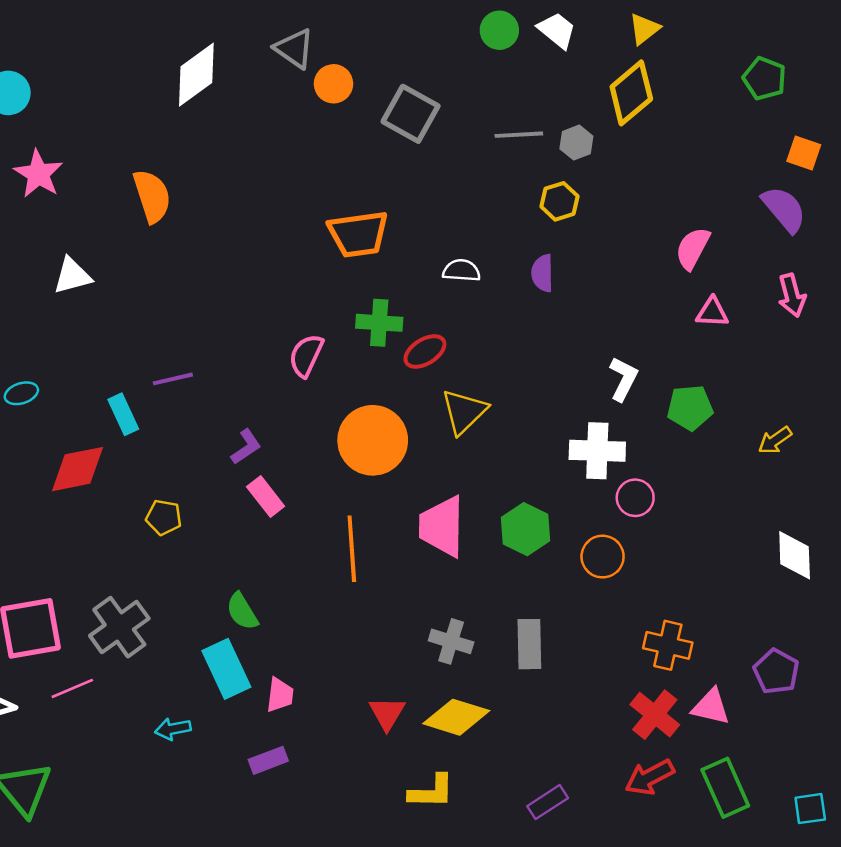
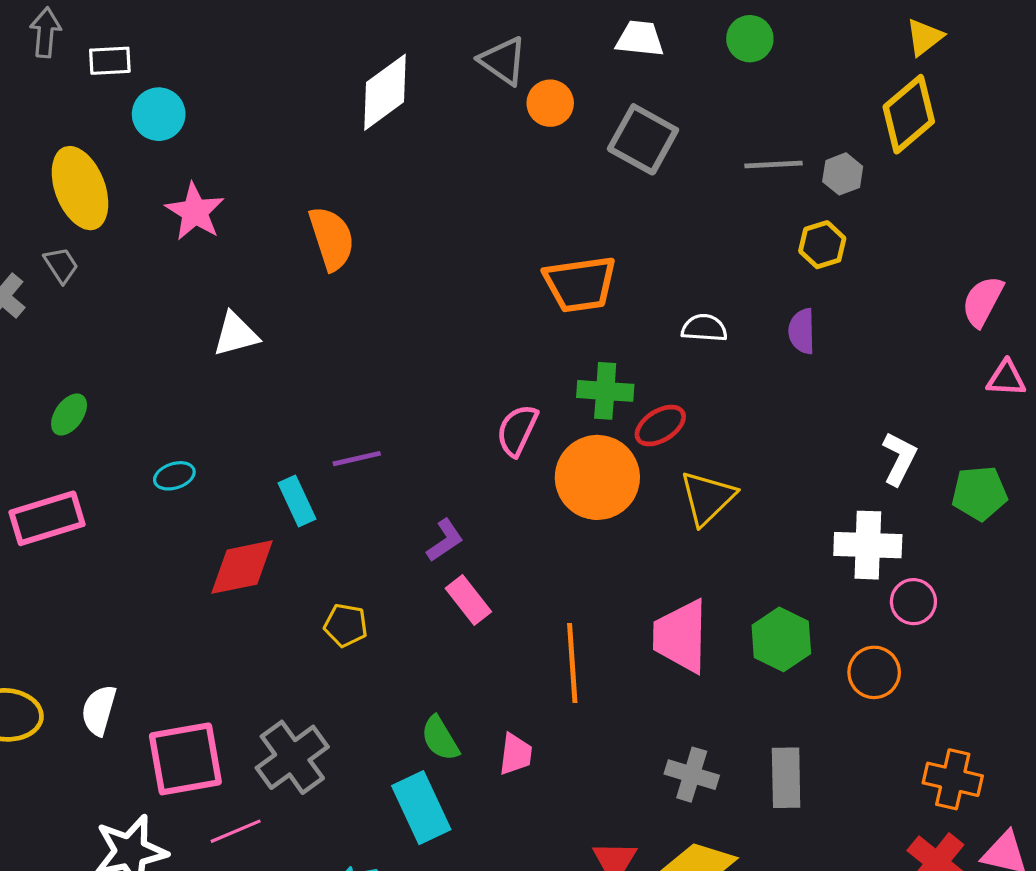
white trapezoid: (557, 30) -> (640, 39), moved, turned -33
orange circle: (373, 440) -> (597, 477), moved
pink trapezoid: (280, 695) -> (516, 754), moved

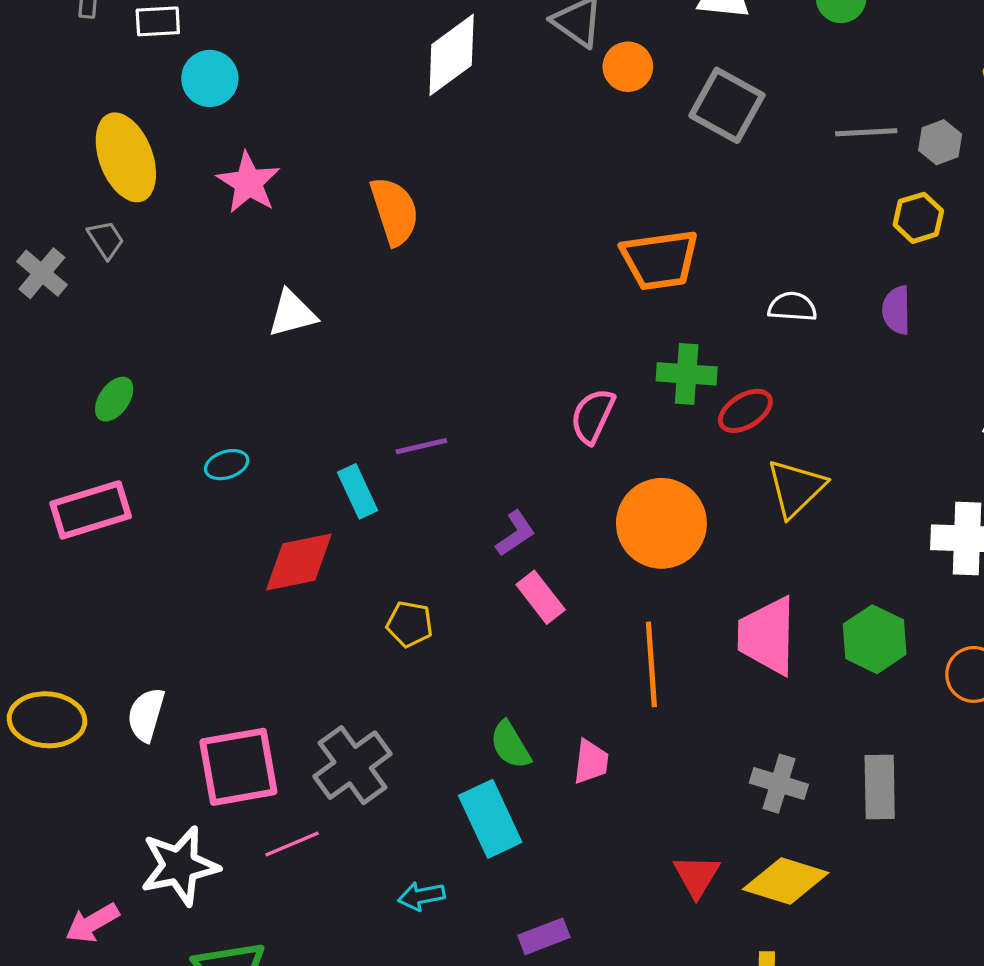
orange circle: (597, 477) -> (661, 523), moved

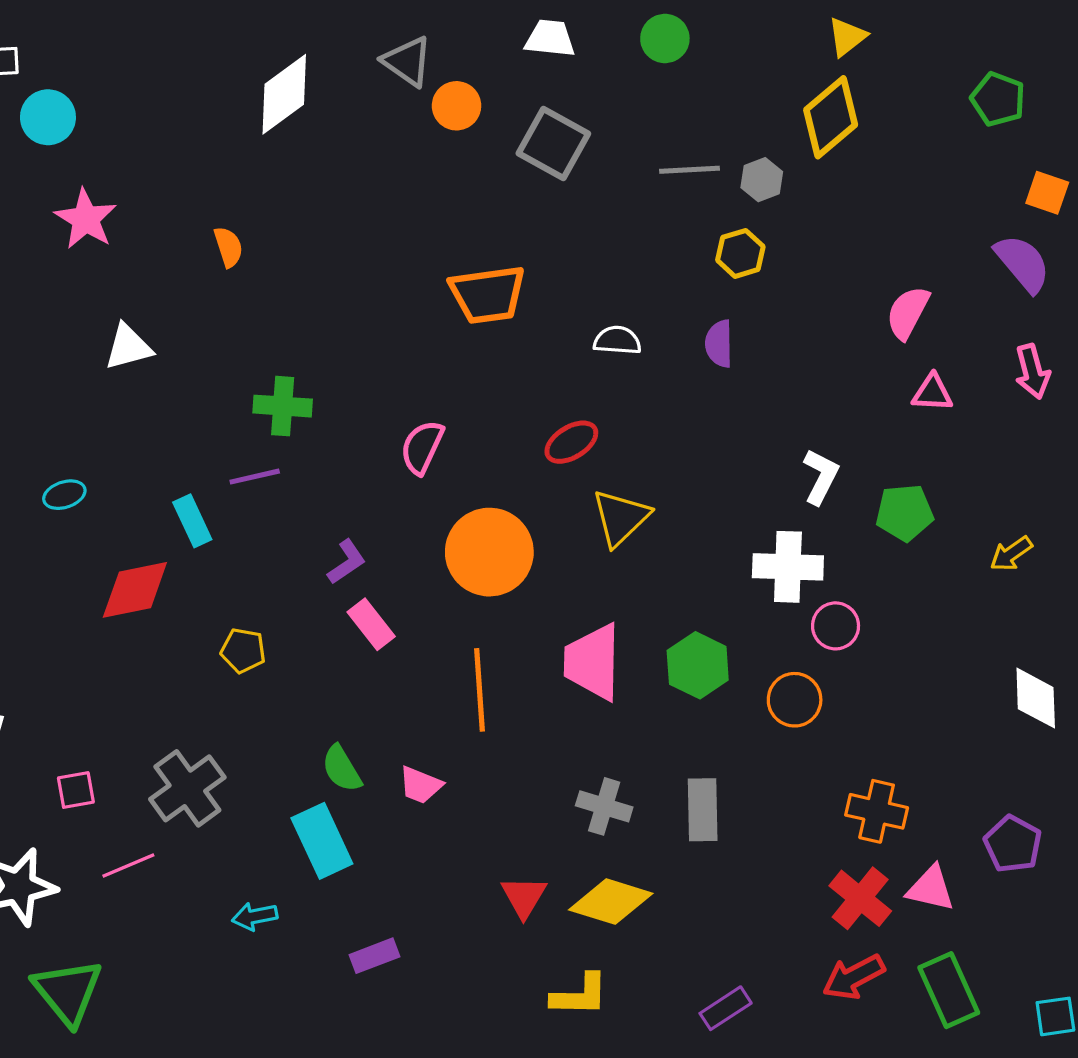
orange semicircle: (395, 211) -> (228, 247), size x0.6
green cross: (687, 374) -> (283, 406), moved
pink trapezoid: (591, 762) -> (420, 785), turned 105
pink square: (238, 767) -> (76, 790), size x0.5

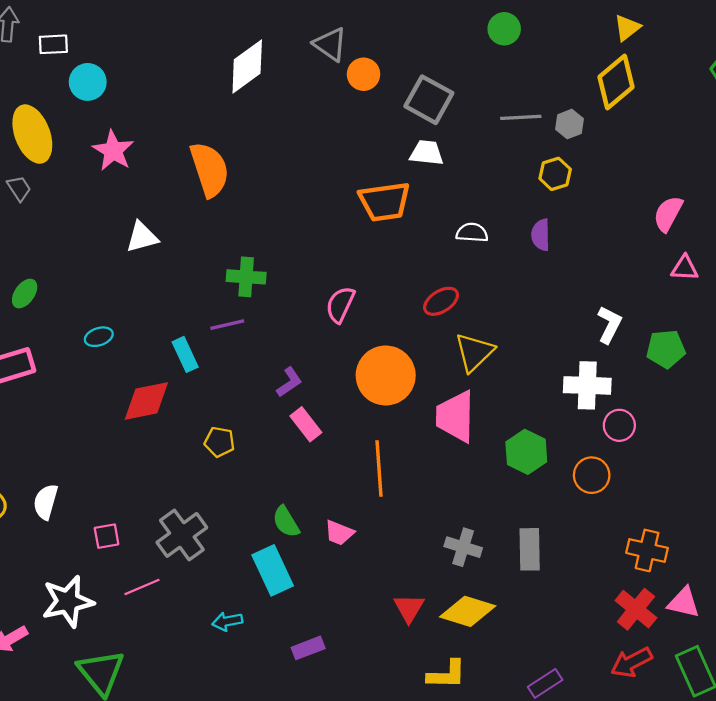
white trapezoid: (550, 38) -> (427, 153), moved
orange semicircle: (228, 247) -> (210, 169), size x2.0
pink trapezoid: (593, 662) -> (455, 416), moved

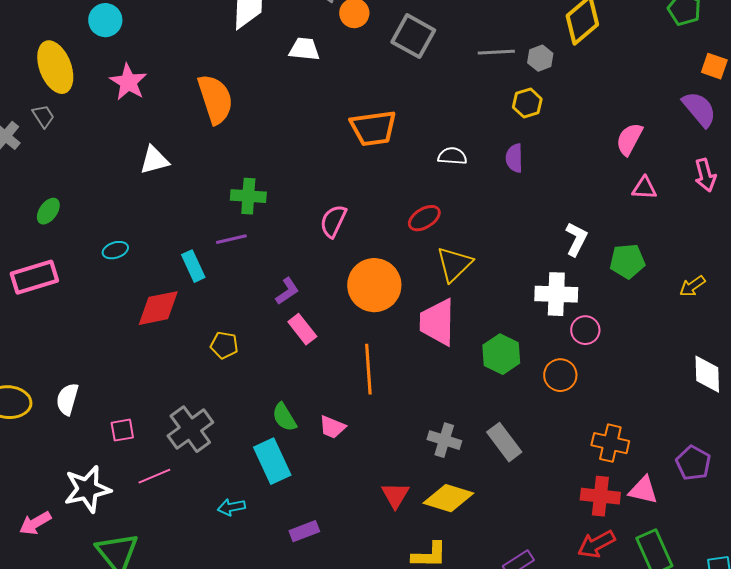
white trapezoid: (427, 153) -> (304, 49), moved
gray rectangle: (530, 549) -> (504, 442), turned -36
red cross: (636, 609) -> (600, 496), turned -33

